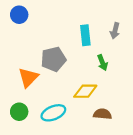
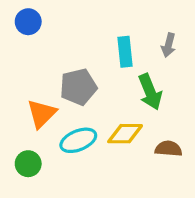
green arrow: (102, 63) -> (150, 92), size x1.5
cyan ellipse: (53, 113) -> (78, 140), moved
brown semicircle: (102, 114) -> (168, 149), moved

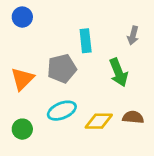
cyan rectangle: (125, 52) -> (86, 41), moved
orange triangle: (42, 114) -> (22, 79), moved
yellow diamond: (125, 134) -> (99, 121), moved

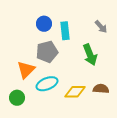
blue circle: (22, 17) -> (44, 24), moved
gray arrow: (133, 35) -> (101, 27), turned -56
orange triangle: (22, 79) -> (26, 70), moved

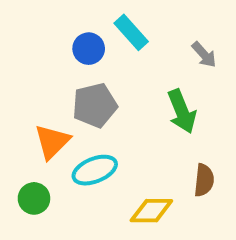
cyan rectangle: (65, 31) -> (131, 32), moved, turned -36
brown semicircle: (101, 89) -> (204, 180), turned 91
yellow diamond: (75, 92) -> (151, 211), moved

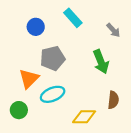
blue circle: (89, 49) -> (36, 27), moved

